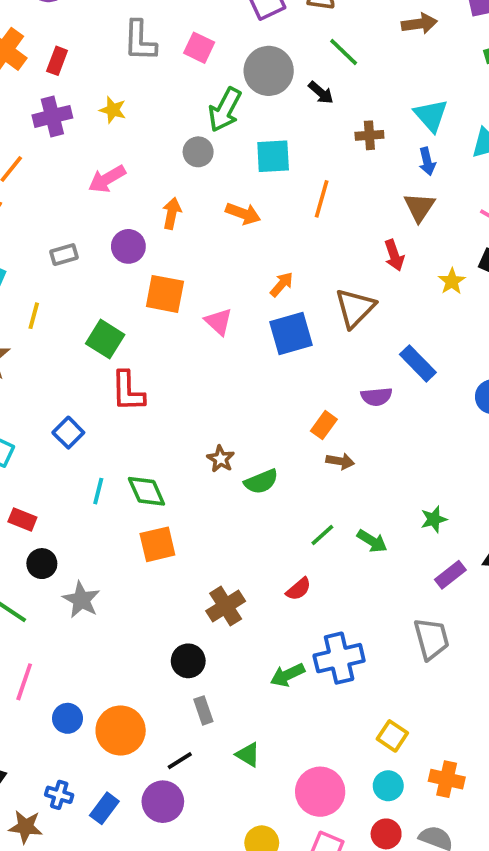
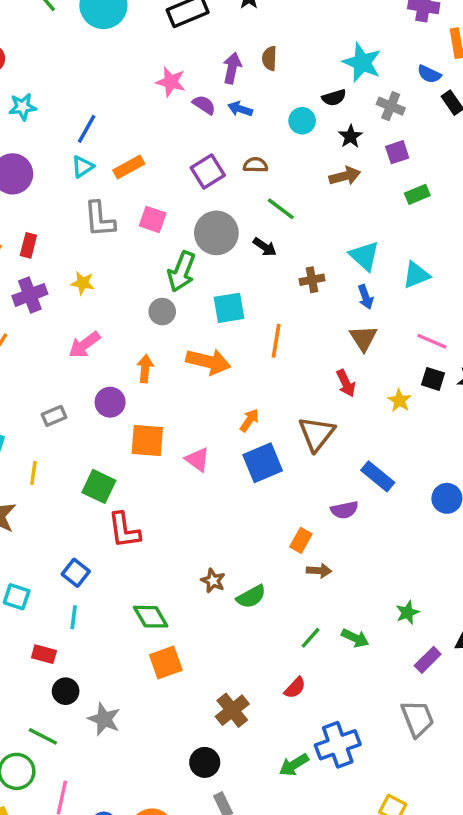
orange arrow: (243, 214) -> (208, 362), size x1.4
cyan line: (98, 491) -> (74, 617), moved

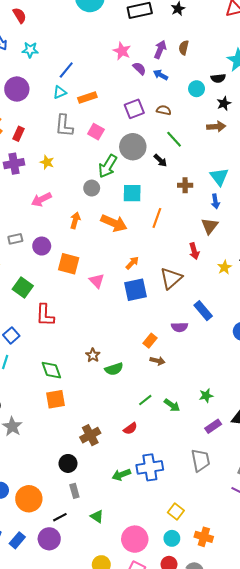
purple circle: (110, 402) -> (42, 246), moved
green square: (99, 486) -> (23, 288), moved

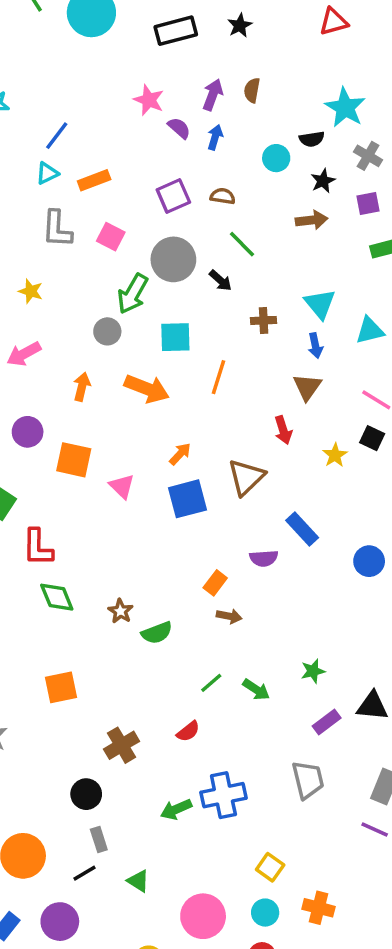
blue arrow: (161, 75) -> (215, 137), turned 80
green diamond: (51, 370) -> (57, 597), moved
black line: (60, 517) -> (85, 873), moved

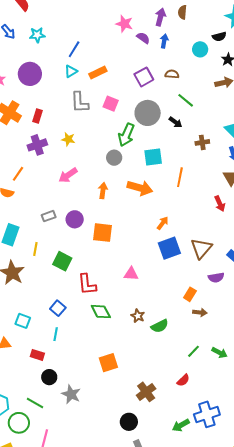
brown triangle: (246, 477) -> (201, 248), moved
pink triangle: (122, 486) -> (131, 274), moved, turned -35

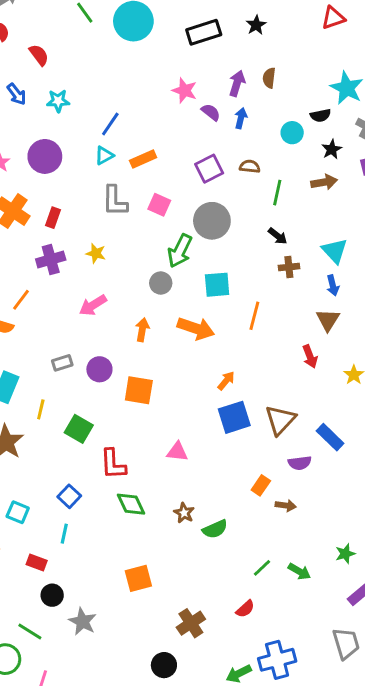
green line: (186, 100) -> (277, 193), moved, turned 60
black arrow: (175, 122) -> (278, 236), moved
brown arrow: (200, 312) -> (286, 506), moved

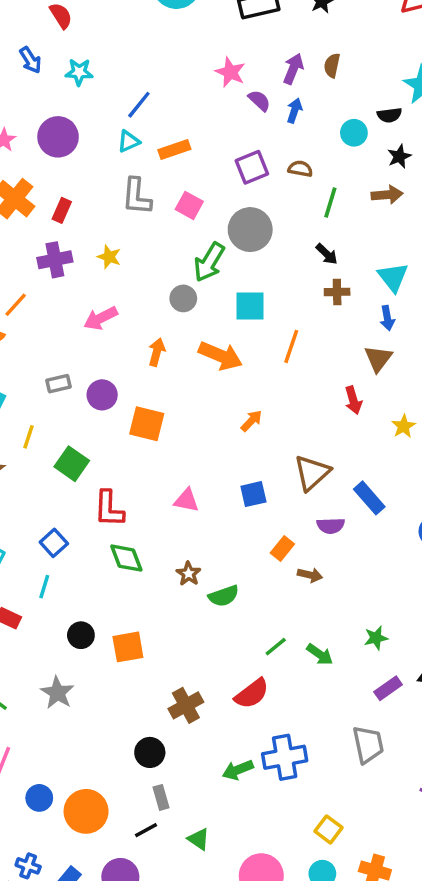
blue square: (234, 417) -> (253, 494), moved, size x0.7
black circle: (52, 595) -> (81, 635), moved
red semicircle: (245, 609) -> (252, 694), size x1.5

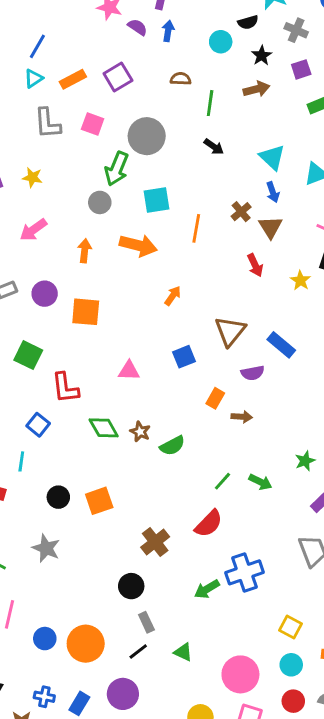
purple square: (252, 167) -> (118, 77), moved
brown cross: (337, 292) -> (241, 212), moved, turned -30
blue square: (54, 543) -> (38, 425), moved
green diamond: (126, 558) -> (104, 428), moved

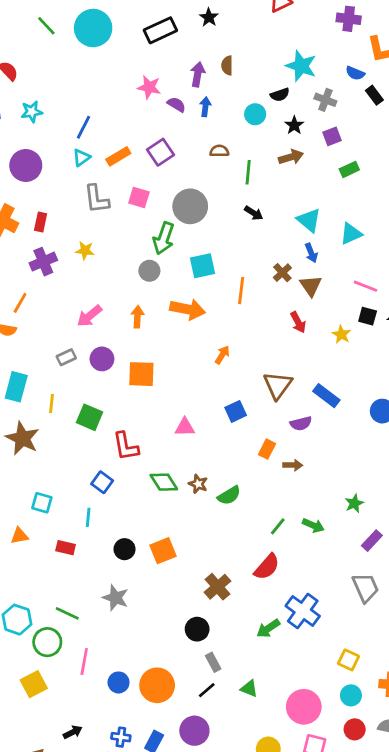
pink arrow: (33, 230) -> (89, 316), moved
blue cross: (244, 572) -> (303, 611), turned -32

